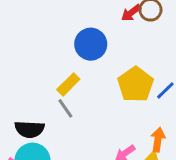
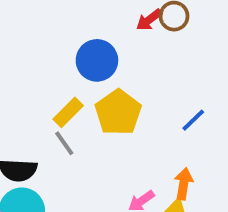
yellow pentagon: (136, 84) -> (118, 112), moved

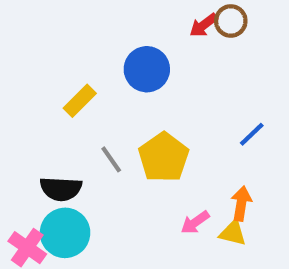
yellow rectangle: (68, 112) -> (80, 101), moved
yellow pentagon: (118, 112) -> (164, 157), moved

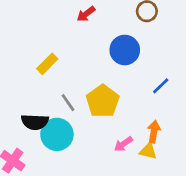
red arrow: (203, 25) -> (86, 14), moved
blue circle: (147, 69) -> (125, 50), moved
cyan circle: (65, 233) -> (57, 134), moved

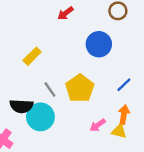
blue line: (161, 86) -> (124, 85), moved

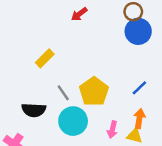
blue circle: (99, 44) -> (138, 31), moved
cyan circle: (40, 117) -> (73, 121), moved
pink arrow: (98, 125) -> (112, 130), turned -42

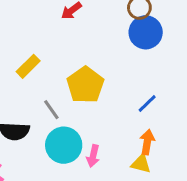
yellow pentagon: (94, 92) -> (85, 85), moved
pink arrow: (112, 130) -> (93, 156), moved

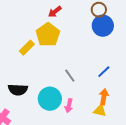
yellow pentagon: (85, 85) -> (48, 35), moved
gray line: (51, 110) -> (70, 76), moved

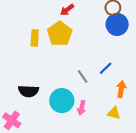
yellow rectangle: (27, 48) -> (35, 38), moved, turned -42
blue line: (104, 72) -> (106, 68), moved
orange arrow: (104, 97) -> (121, 89), moved

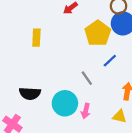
yellow pentagon: (60, 34) -> (98, 33), moved
blue line: (106, 68) -> (110, 61), moved

